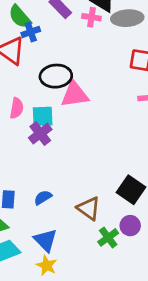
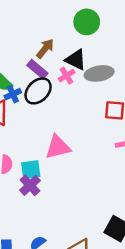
pink cross: (91, 17) -> (67, 76), turned -35
black ellipse: (56, 76) -> (38, 91), moved, turned -36

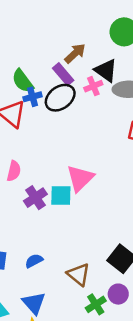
pink triangle: (58, 147) -> (80, 178), moved, turned -40
cyan square: (31, 170) -> (61, 196), moved

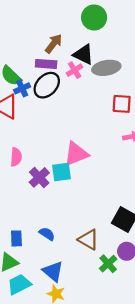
purple rectangle: (63, 74) -> (46, 64), turned -36
pink triangle: (80, 178) -> (76, 154), turned 32
blue semicircle: (34, 261) -> (47, 234), turned 70

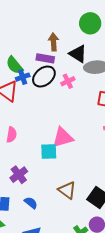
brown arrow: (54, 44) -> (53, 42), turned -48
pink cross: (75, 70) -> (68, 81), moved
purple cross: (39, 177) -> (19, 175), moved
brown triangle: (88, 240) -> (67, 190), moved

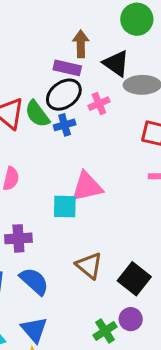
green semicircle: (14, 65) -> (37, 114), moved
blue cross: (23, 77) -> (65, 125), moved
purple cross: (19, 175) -> (18, 238), turned 30
blue semicircle: (31, 203) -> (34, 281), size x1.5

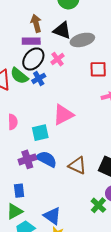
cyan square: (65, 207) -> (40, 133), moved
blue semicircle: (34, 281) -> (46, 159), moved

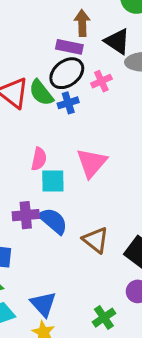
pink triangle: (63, 115) -> (92, 163), turned -35
pink semicircle: (13, 122) -> (39, 159), moved
green cross: (98, 205) -> (104, 318), moved

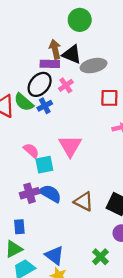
brown arrow: (82, 23) -> (55, 49), moved
purple rectangle: (69, 47) -> (50, 64), moved
pink semicircle: (39, 159) -> (31, 151), turned -49

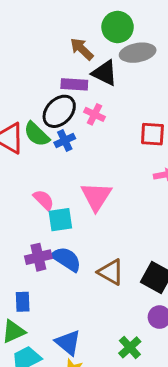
brown arrow: (55, 49) -> (82, 49), moved, turned -36
gray ellipse: (94, 66) -> (138, 53), moved
pink cross: (66, 85) -> (95, 114), turned -32

